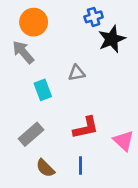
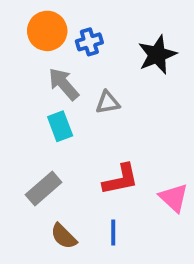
blue cross: (94, 17) -> (89, 42), moved
gray arrow: (23, 52) -> (64, 84), moved

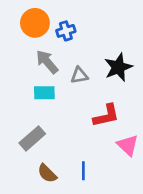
black star: (157, 55) -> (118, 67), moved
cyan rectangle: (60, 126) -> (44, 93), turned -70
red L-shape: (120, 179) -> (106, 116), moved

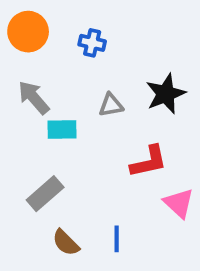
orange circle: (35, 23) -> (28, 32), moved
blue cross: (66, 31) -> (92, 43), turned 30
gray arrow: (47, 62) -> (34, 98), moved

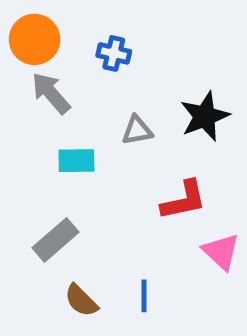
gray arrow: (34, 98) -> (51, 93), moved

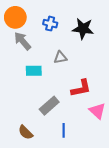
black star: (205, 116) -> (83, 29), moved, turned 30
gray rectangle: (55, 240) -> (49, 106), moved
brown semicircle: (81, 301) -> (26, 132), moved

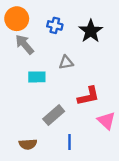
black star: (83, 29) -> (91, 31), turned 30
brown semicircle: (26, 132) -> (28, 144), turned -49

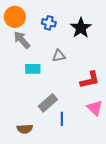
red L-shape: (88, 96) -> (90, 80), moved
blue line: (69, 142) -> (62, 119), moved

